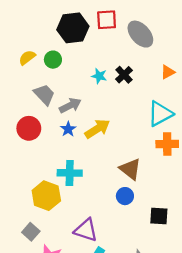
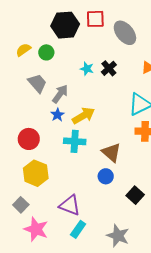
gray arrow: (70, 105) -> (60, 94), turned -30
red circle: (29, 128) -> (29, 139), moved
cyan cross: (70, 173) -> (75, 141), moved
black square: (159, 216) -> (135, 195), turned 36

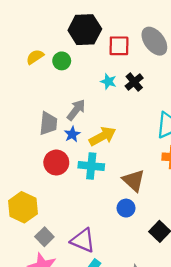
red square: (95, 19) -> (119, 46), moved
gray trapezoid: (37, 83) -> (48, 123), moved, turned 45
red circle: (29, 139) -> (56, 163), moved
yellow hexagon: (36, 173) -> (23, 207), moved
gray square: (21, 205) -> (44, 237), moved

